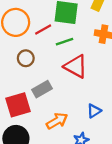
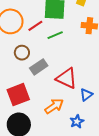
red triangle: (76, 66) -> (67, 78), moved
gray rectangle: (42, 89) -> (39, 67), moved

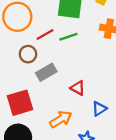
red line: (35, 26) -> (45, 35), moved
red triangle: (67, 78) -> (78, 88), size x0.6

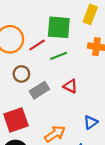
red line: (45, 35) -> (37, 45), moved
red triangle: (78, 88) -> (70, 86), moved

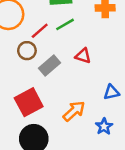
red line: (37, 45) -> (40, 31), moved
blue triangle: (91, 122) -> (112, 92), turned 32

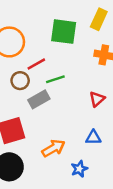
green line: (65, 24) -> (55, 79), moved
red triangle: (83, 56) -> (97, 99), moved, turned 49

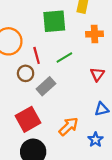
red line: (36, 64) -> (37, 55), turned -63
green line: (55, 79) -> (64, 58), moved

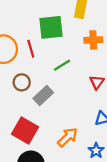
red line: (37, 55) -> (31, 49), moved
red square: (28, 119) -> (25, 130), turned -30

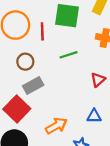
gray rectangle: (43, 96) -> (33, 85), moved

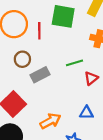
green line: (68, 55) -> (75, 63), moved
gray rectangle: (33, 85) -> (40, 75), moved

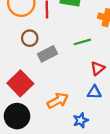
red triangle: (91, 78) -> (98, 68), moved

